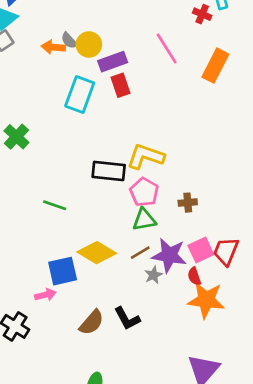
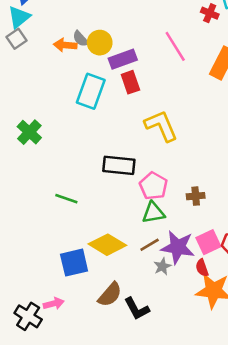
yellow L-shape: (146, 156) -> (161, 126), moved, turned 48
pink arrow: (45, 295) -> (54, 304), moved
brown semicircle: (92, 322) -> (110, 295), moved

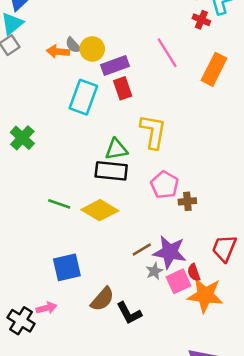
yellow L-shape: (161, 126) -> (153, 131), turned 33
pink pentagon: (153, 186) -> (165, 185), moved
green triangle: (153, 213) -> (116, 149), moved
pink square: (208, 242) -> (179, 281), moved
yellow diamond: (107, 245) -> (100, 210), moved

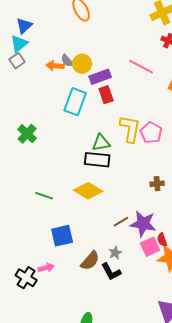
pink line: (167, 53) -> (141, 67), turned -30
pink pentagon: (165, 185) -> (151, 133), moved
green line: (59, 204) -> (44, 196), moved
gray star: (154, 271) -> (115, 253), moved

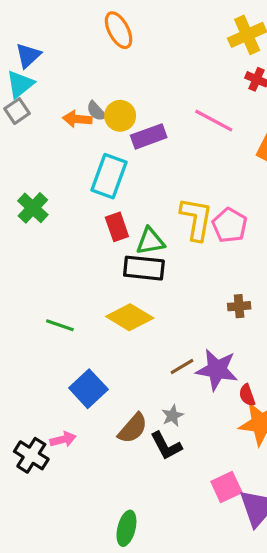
red rectangle: (106, 95) -> (117, 227), moved
green cross: (27, 134) -> (33, 208), moved
blue square: (62, 236) -> (88, 389), turned -30
pink square: (150, 247) -> (226, 487), moved

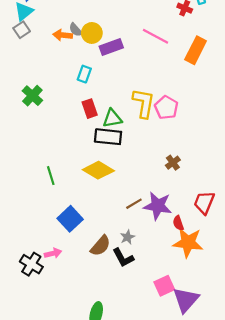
cyan rectangle: (109, 176) -> (84, 74), size x0.6
brown cross: (239, 306) -> (173, 163), turned -32
green line: (60, 325) -> (51, 176), turned 54

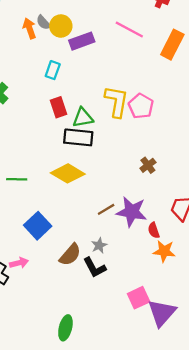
orange arrow: (63, 35) -> (29, 28), turned 66
green line: (51, 176) -> (17, 179), turned -72
orange star: (188, 243) -> (164, 251), size x0.7

